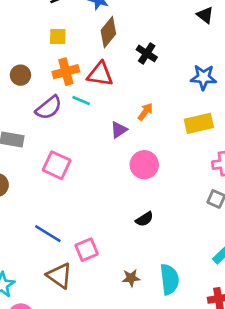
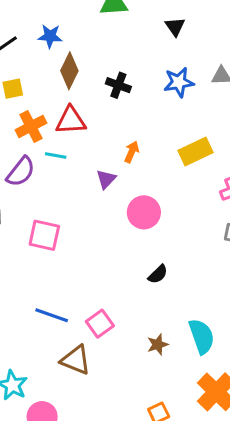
black triangle: (205, 15) -> (175, 27), turned 30
blue star: (203, 77) -> (179, 82), moved

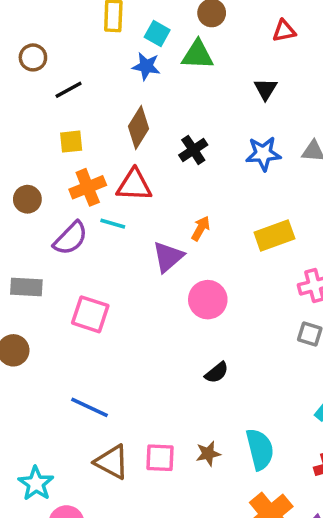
blue star: (50, 36) -> (146, 66), moved
black cross: (118, 85) -> (193, 150), turned 30
purple triangle: (106, 179) -> (168, 257), size x1.4
pink square: (100, 324) -> (160, 458), moved, turned 32

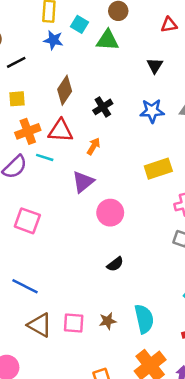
blue star: (146, 66) -> (53, 40), moved
orange arrow: (201, 228) -> (94, 146), moved

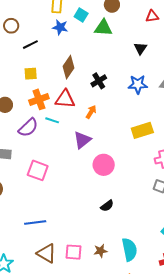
blue line: (25, 286) -> (35, 223), turned -35

